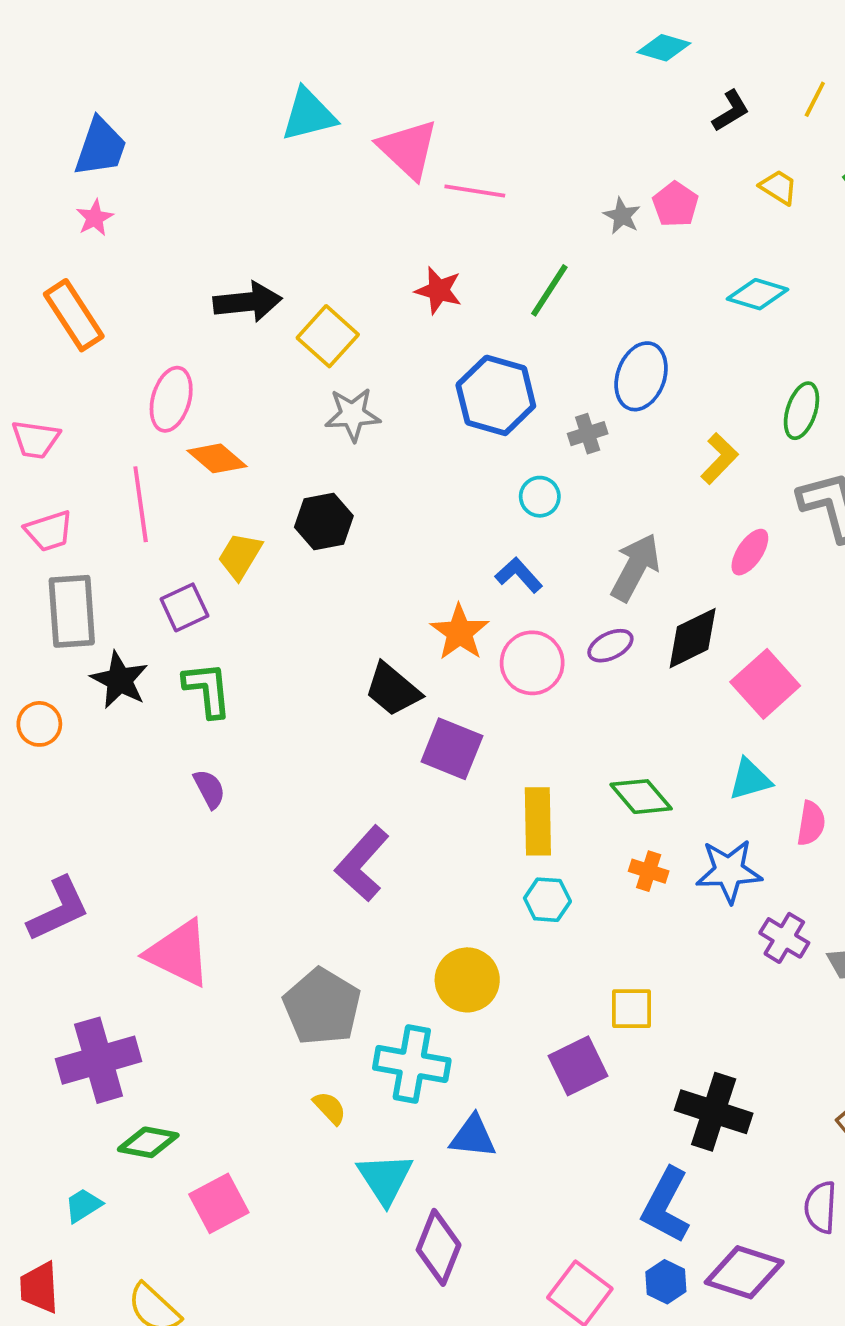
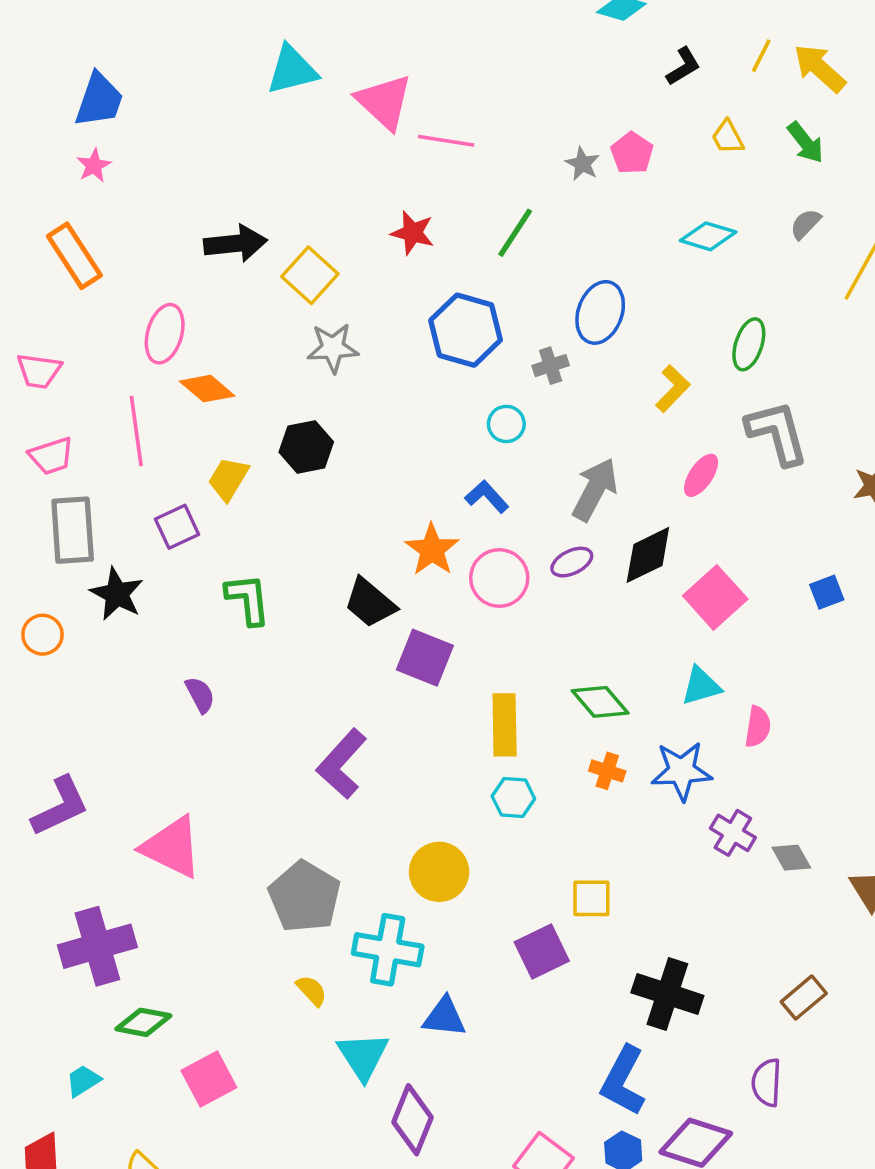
yellow trapezoid: (779, 187) -> (728, 137), turned -150
green L-shape: (207, 690) -> (248, 599), moved

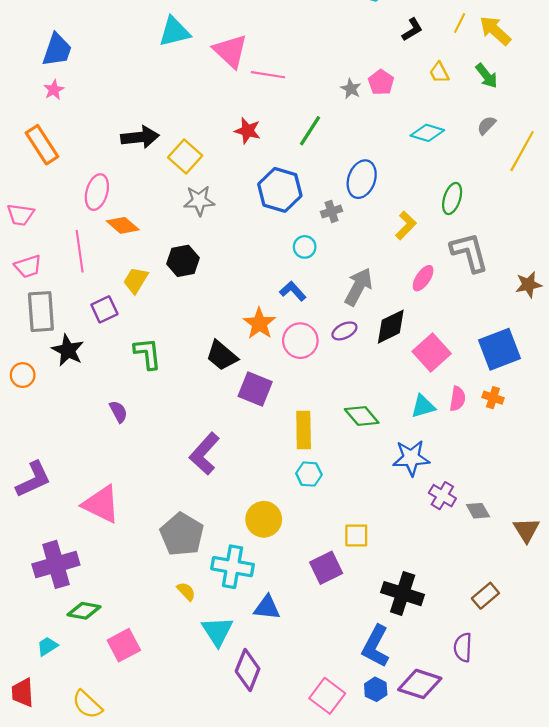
blue square: (827, 592) -> (499, 349), size x2.0
pink semicircle: (758, 727) -> (457, 399), moved
orange cross: (607, 771) -> (493, 398), moved

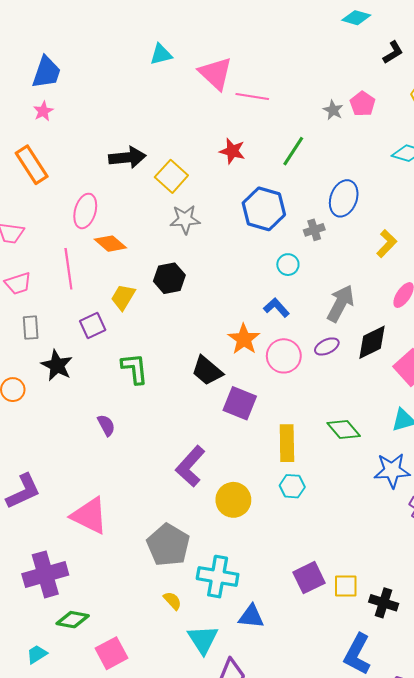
cyan triangle: (174, 32) -> (161, 54), size x0.7
gray rectangle: (41, 312) -> (31, 328), size x0.6
yellow circle: (264, 519) -> (233, 500), moved
yellow square: (356, 535) -> (346, 586), moved
black cross: (403, 594) -> (384, 603), size x0.7

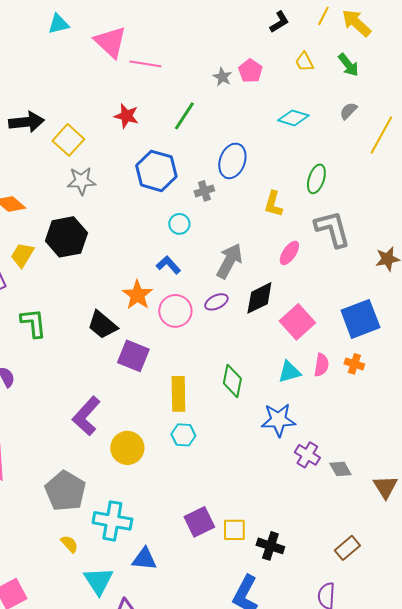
yellow L-shape: (387, 244) -> (273, 204), turned 152
black hexagon: (169, 278) -> (66, 237), size x1.4
green diamond: (344, 429) -> (232, 381), turned 52

